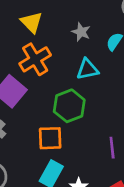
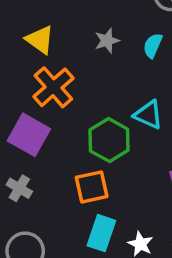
gray star: (81, 32) -> (107, 41), turned -30
cyan triangle: (87, 69) -> (148, 115), moved, turned 45

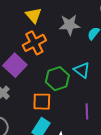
gray star: (107, 41) -> (69, 25), size x1.5

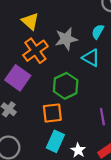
gray star: (69, 25) -> (66, 39), moved
cyan triangle: (82, 70) -> (91, 58), moved

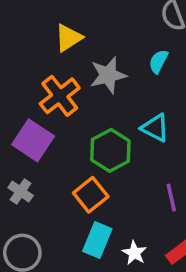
yellow triangle: (30, 21) -> (69, 38), moved, turned 48
cyan triangle: (91, 58) -> (155, 128), moved
orange square: (52, 113) -> (91, 195), turned -30

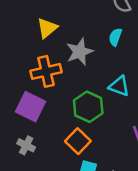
orange cross: (60, 96) -> (46, 71), turned 32

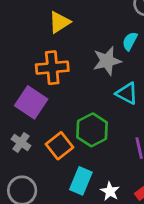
gray star: (80, 52) -> (107, 61), moved
green hexagon: (88, 107) -> (92, 130), moved
orange square: (78, 141) -> (59, 146), moved

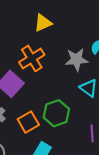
orange cross: (52, 68) -> (32, 58), turned -35

